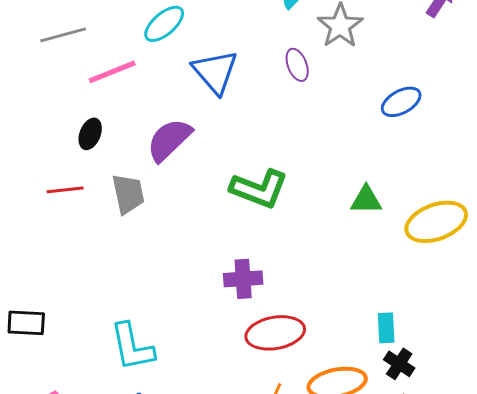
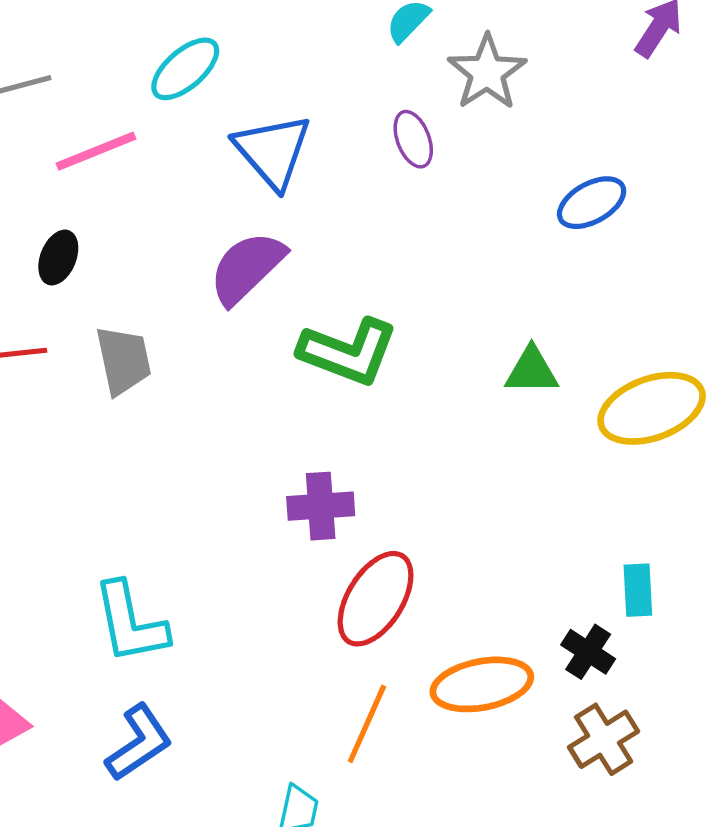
purple semicircle: (169, 140) -> (247, 268), moved
cyan rectangle: (386, 328) -> (638, 590), moved
red ellipse: (275, 333) -> (376, 599), turned -48

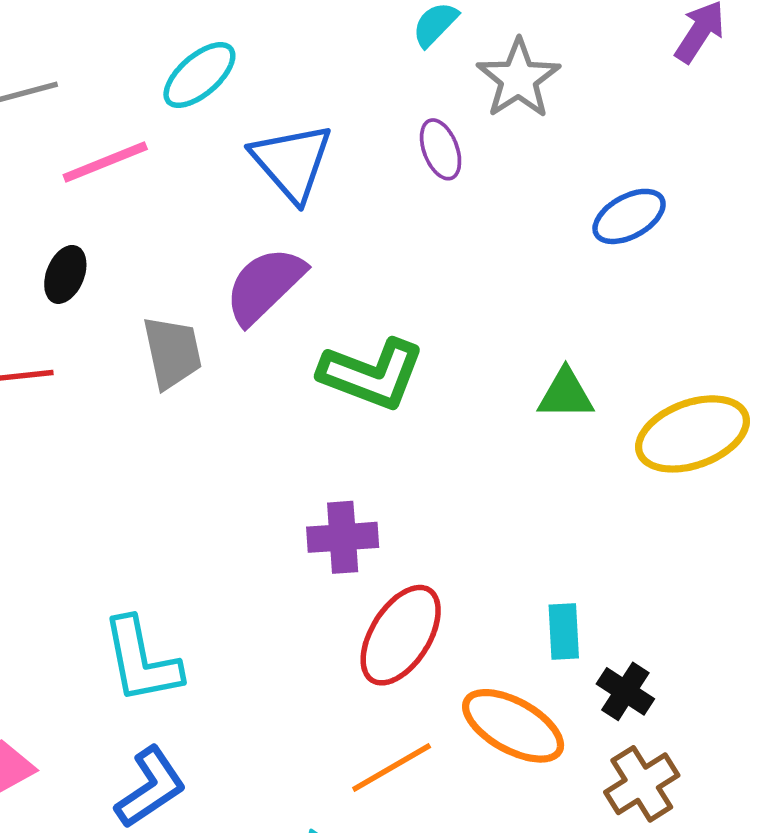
gray trapezoid: (123, 360) -> (172, 352), moved
cyan rectangle: (638, 590) -> (564, 632), moved
orange ellipse: (482, 684) -> (513, 726), turned 40
orange line: (367, 724) -> (392, 767), turned 36

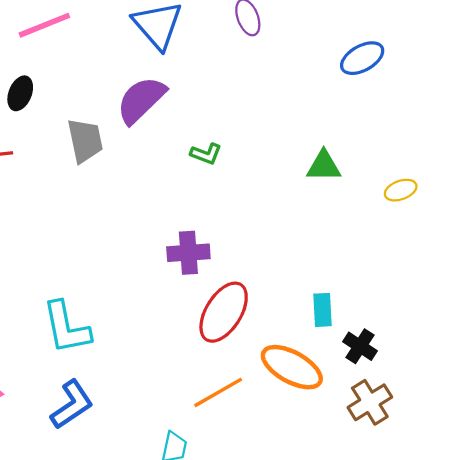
green L-shape: (372, 374) -> (206, 154), size x0.5
yellow ellipse: (693, 434) -> (401, 190), size x0.5

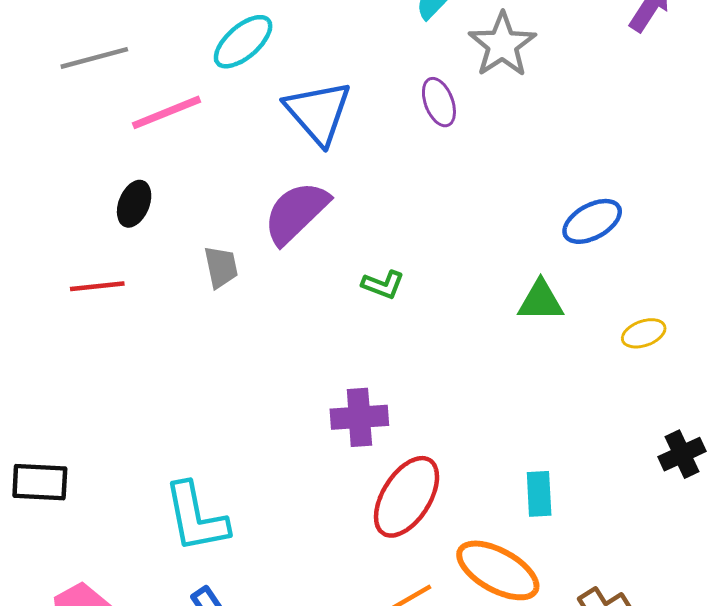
blue ellipse: (362, 58) -> (592, 221), moved
gray trapezoid: (85, 141) -> (221, 267), size x0.7
black cross: (360, 346) -> (682, 454), moved, turned 32

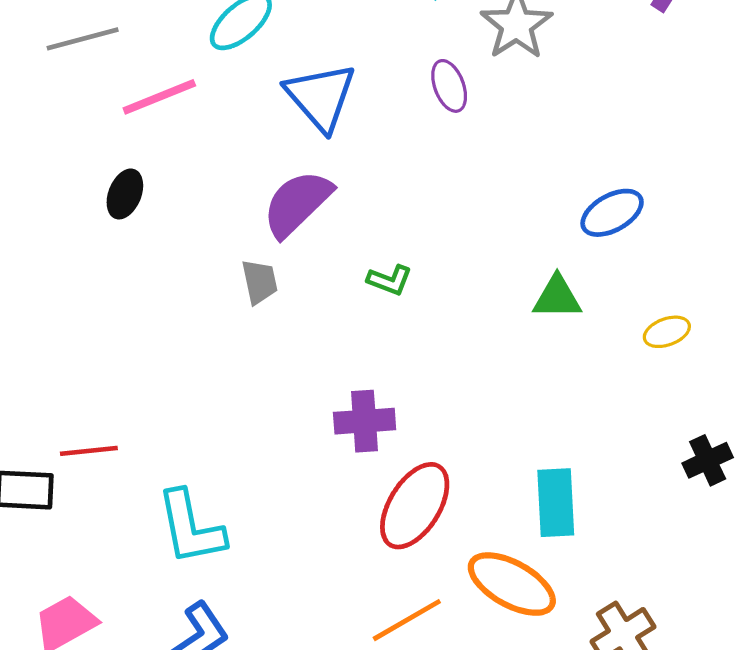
gray trapezoid: (221, 267) -> (260, 282), moved
red line: (97, 286) -> (89, 451), moved
cyan rectangle: (539, 494) -> (556, 503), size x1.4

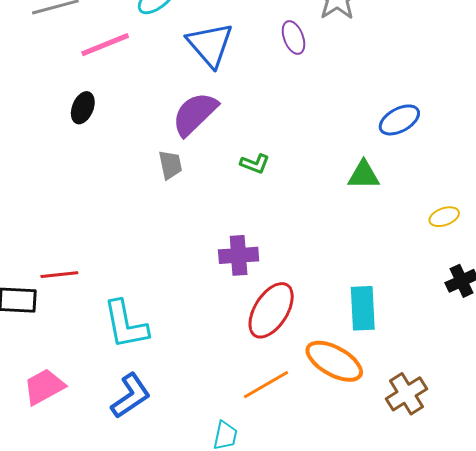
yellow ellipse: (667, 332) -> (444, 217), moved

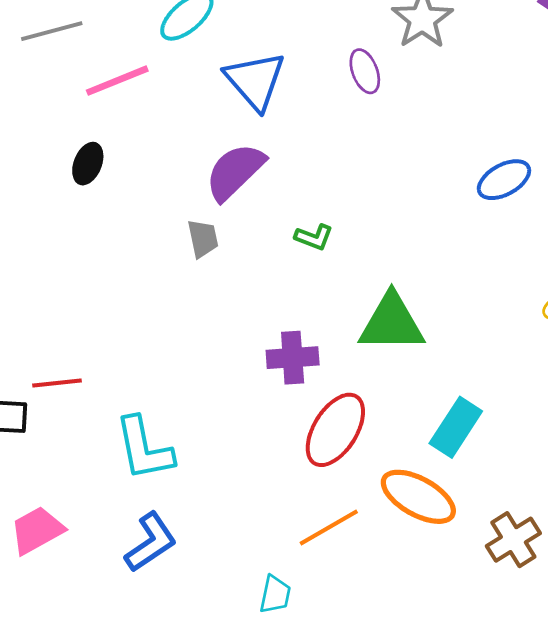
green triangle: (364, 175) -> (392, 323), moved, size x1.6
cyan rectangle: (363, 308) -> (456, 427), turned 36

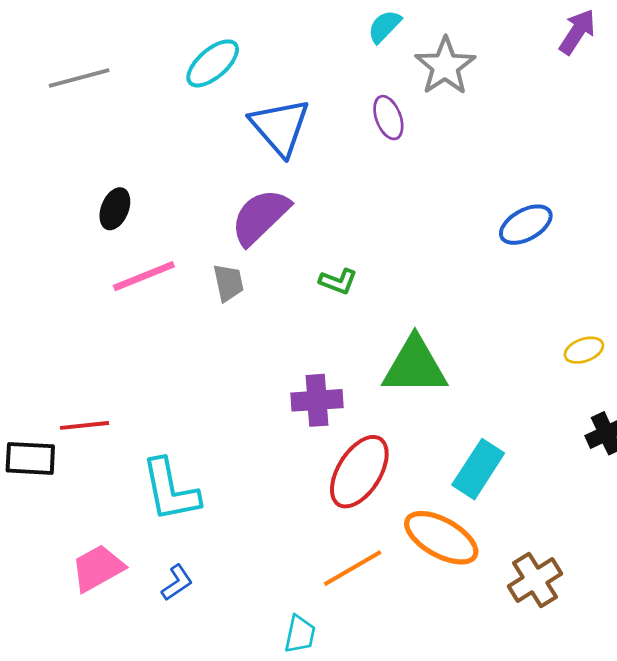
pink line: (117, 81) -> (144, 276), moved
pink trapezoid: (37, 530) -> (98, 568), moved
blue L-shape: (151, 542) -> (177, 583), size x0.6

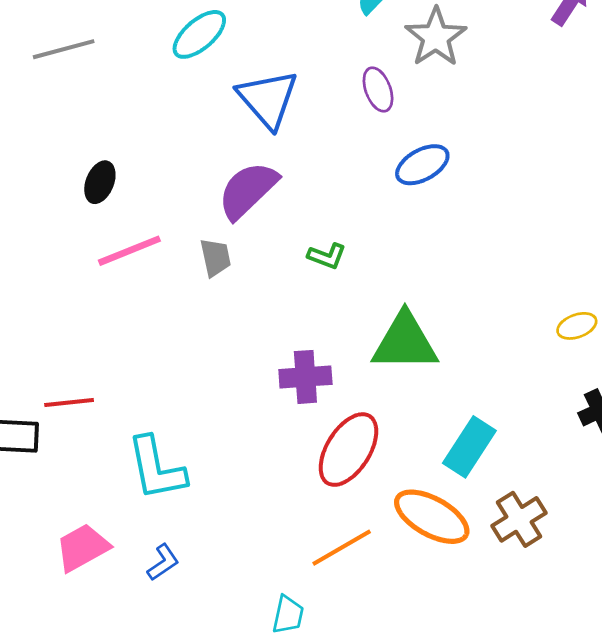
blue ellipse: (526, 225) -> (422, 165), moved
brown cross: (535, 580) -> (519, 519), moved

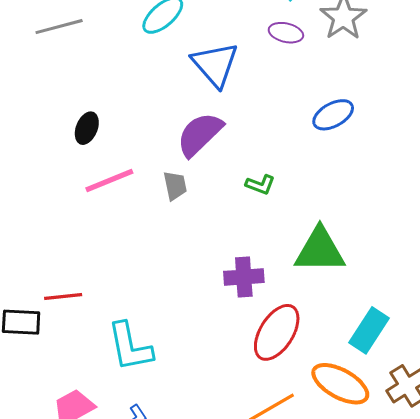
purple ellipse: (378, 89) -> (286, 33), moved, turned -56

